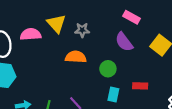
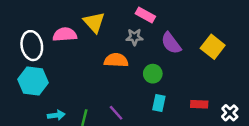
pink rectangle: (132, 17) -> (145, 15), moved
gray star: (82, 30) -> (134, 37), moved
red rectangle: (140, 86) -> (199, 104), moved

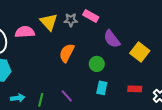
gray star: (134, 37) -> (71, 20), moved
yellow square: (213, 47) -> (140, 52), moved
orange semicircle: (116, 60) -> (67, 53), turned -66

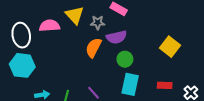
gray star: (71, 20) -> (98, 23), moved
purple semicircle: (112, 39) -> (117, 37), moved, turned -66
cyan rectangle: (102, 88) -> (130, 84), size x1.5

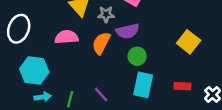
pink semicircle: (49, 26) -> (67, 37), moved
white ellipse: (21, 35) -> (19, 29), turned 30
cyan hexagon: (22, 65) -> (34, 71), moved

